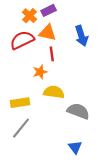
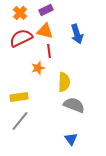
orange cross: (29, 16) -> (20, 13), moved
yellow semicircle: (54, 92) -> (64, 82), moved, turned 84

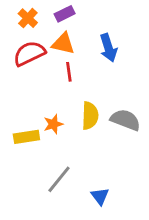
orange star: (38, 68) -> (53, 124), moved
gray semicircle: (74, 105) -> (125, 120), moved
gray line: (20, 121) -> (59, 179), moved

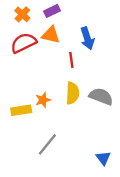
red line: (69, 72) -> (71, 60), moved
blue triangle: (100, 196) -> (103, 158), moved

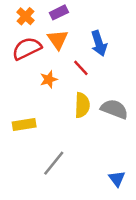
orange triangle: (51, 35) -> (58, 39), turned 42
red line: (71, 60) -> (81, 68), turned -35
orange star: (43, 100) -> (49, 79), moved

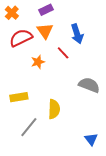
orange cross: (25, 16) -> (12, 13), moved
yellow semicircle: (82, 105) -> (54, 109), moved
gray line: (54, 163) -> (29, 127), moved

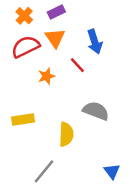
orange cross: (12, 13) -> (24, 16), moved
gray semicircle: (89, 85) -> (96, 111), moved
gray line: (29, 127) -> (44, 171), moved

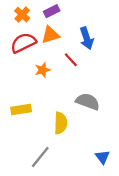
orange triangle: (55, 38) -> (50, 35), turned 48

